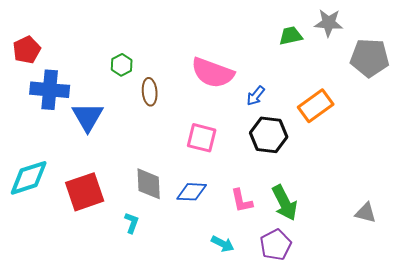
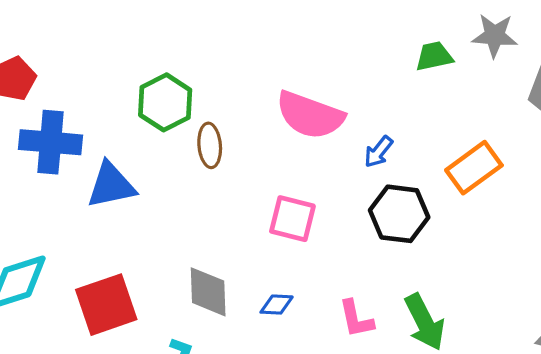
green hexagon: (122, 65) -> (165, 102), size x1.6
blue triangle: (88, 117) -> (111, 185), turned 48
blue diamond: (192, 192) -> (277, 305), size x0.7

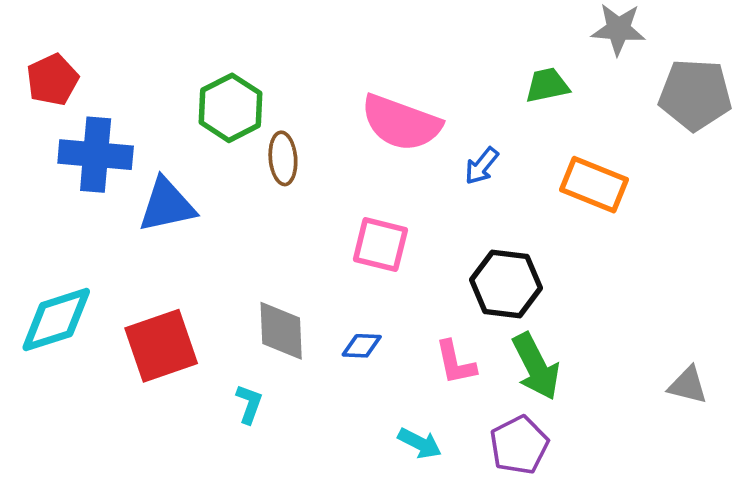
green trapezoid: (434, 56) -> (547, 85), moved
orange rectangle: (474, 168) -> (594, 185), turned 58
black hexagon: (399, 214) -> (506, 284), moved

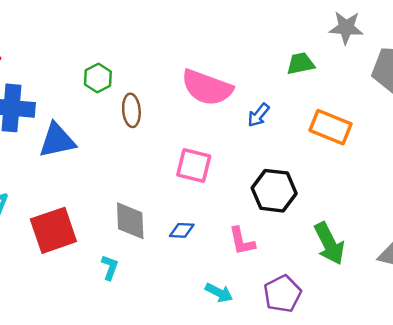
green hexagon: (230, 108) -> (98, 78), size x0.7
green arrow: (536, 366) -> (329, 243), moved

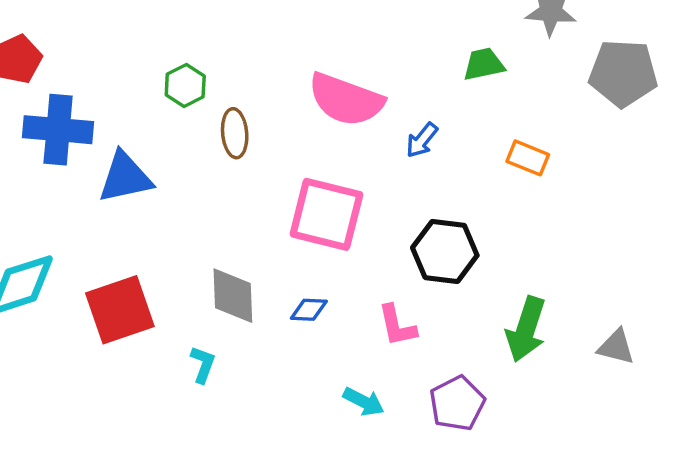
orange rectangle: (331, 127) -> (528, 158), size x0.7
pink square: (194, 166) -> (326, 214), size x1.4
green arrow: (329, 243) -> (526, 329), turned 45

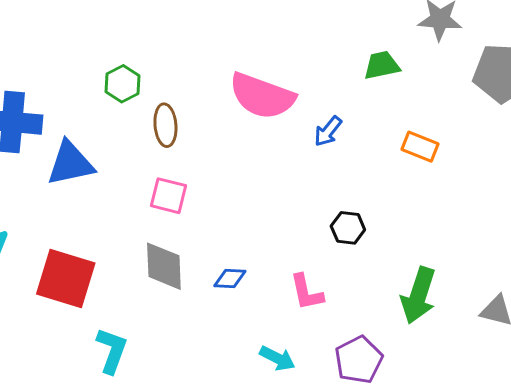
pink square: (326, 214) -> (169, 196), moved, size x0.6
black hexagon: (445, 251) -> (348, 228), size x0.6
red square: (120, 310) -> (66, 278), turned 36
cyan L-shape: (203, 365) -> (112, 351), moved, size x1.4

